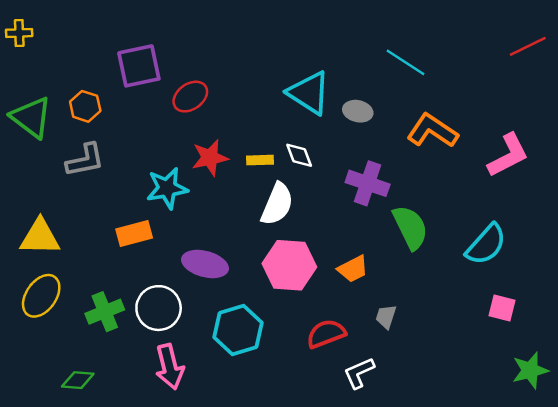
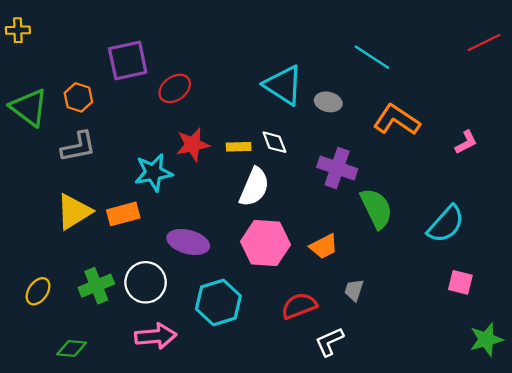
pink L-shape: (508, 155) -> (466, 142), size x0.6
yellow triangle: (40, 237) -> (74, 212), moved, turned -33
yellow ellipse: (41, 296) -> (38, 291), moved, size x0.7
pink arrow: (170, 367) -> (156, 336), turned -81

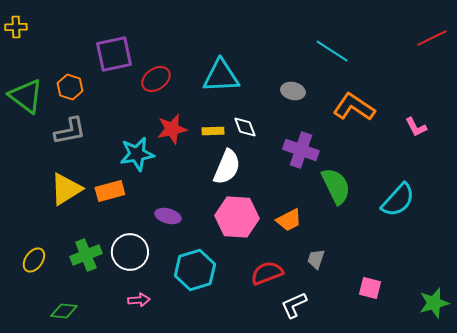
cyan triangle: (283, 85) -> (221, 76), moved, turned -36
pink L-shape: (466, 142) -> (416, 127), turned 90
purple ellipse: (188, 242) -> (168, 216), size x0.7
pink square: (460, 282) -> (370, 288), moved
pink arrow: (156, 336) -> (139, 300), size x0.6

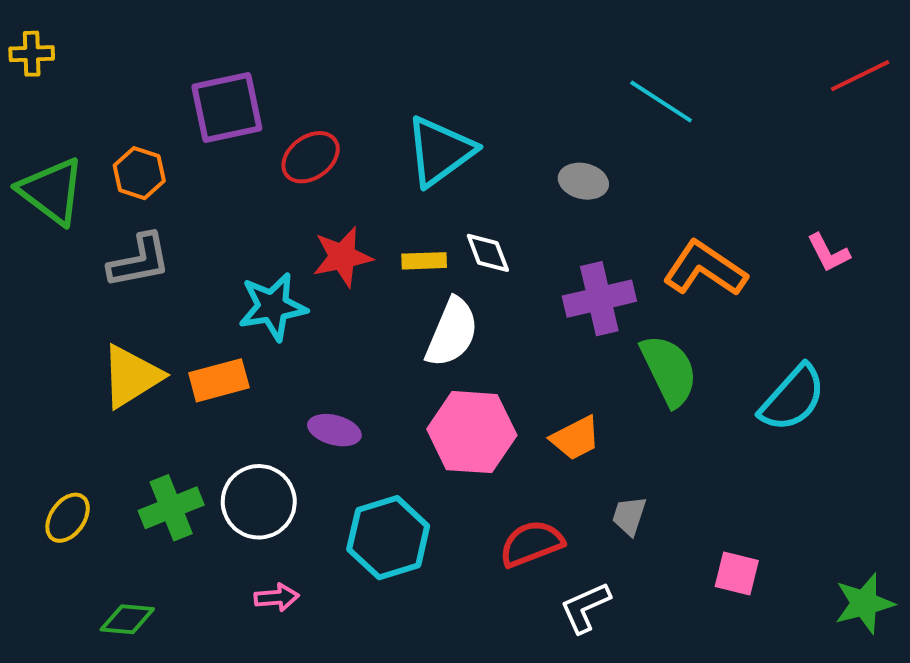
cyan triangle: (221, 76) -> (440, 151), turned -33
orange L-shape: (354, 107) -> (705, 269), moved
purple cross: (301, 150) -> (599, 299), turned -32

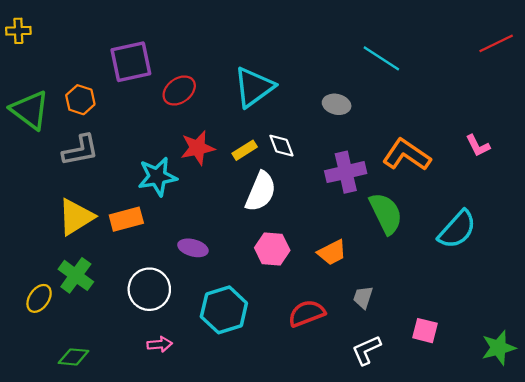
yellow rectangle: (424, 261) -> (245, 150), turned -30
pink hexagon: (472, 432) -> (272, 249), size x0.7
green cross: (171, 508) -> (76, 275), moved, turned -32
white L-shape: (585, 607) -> (366, 350), moved

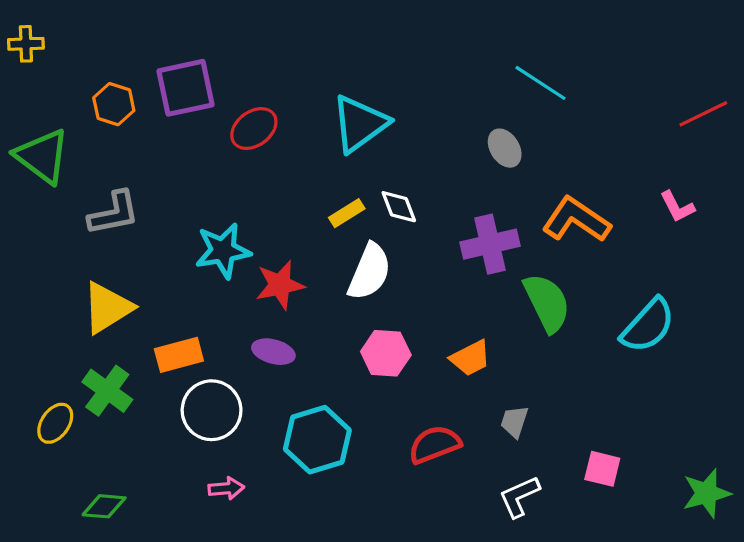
red line: (496, 43) -> (703, 114), moved
orange hexagon: (80, 100) -> (114, 104), moved
gray ellipse: (337, 104) -> (505, 148), moved, turned 45
red star: (198, 148) -> (280, 285), moved
orange rectangle: (126, 219) -> (179, 355), moved

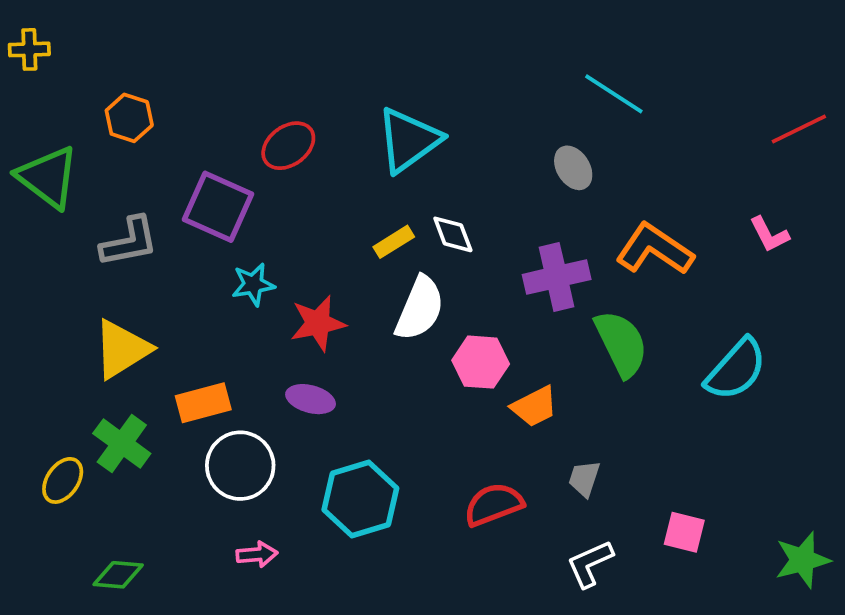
purple square: (185, 88) -> (218, 207), moved, turned 36
cyan star: (223, 251) -> (253, 284), size x0.7
pink hexagon: (386, 353) -> (481, 362), moved

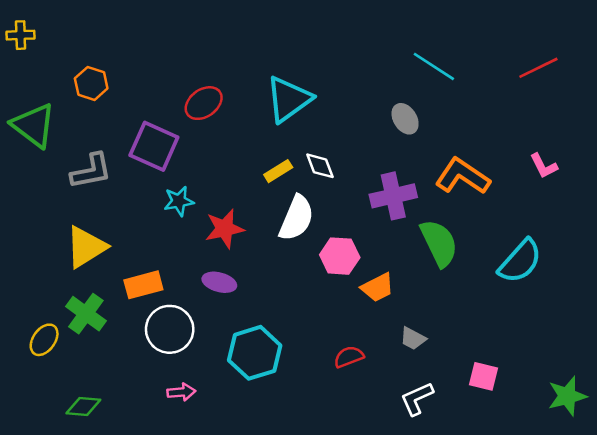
red line: (799, 129) -> (538, 68), moved
gray trapezoid: (584, 479) -> (413, 338), turned -80
red semicircle: (494, 505) -> (349, 357), size x0.7

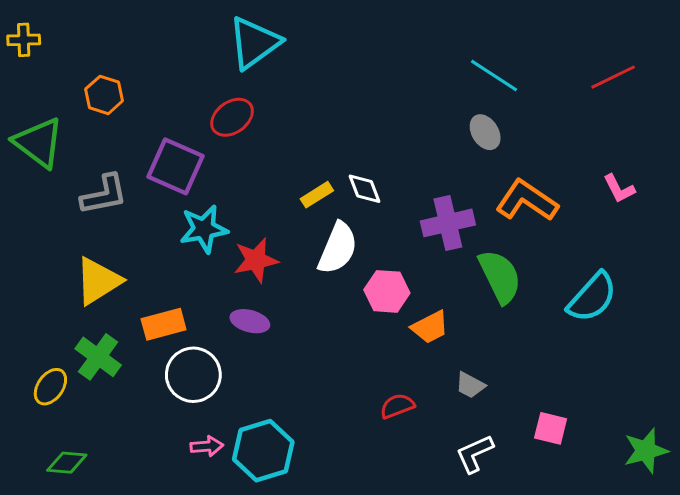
cyan triangle: (289, 99) -> (254, 43), moved
gray ellipse: (405, 119) -> (485, 132), moved
cyan star: (179, 201) -> (204, 229), size x1.4
cyan hexagon: (255, 353) -> (263, 451), moved
green diamond: (83, 406) -> (67, 463), moved

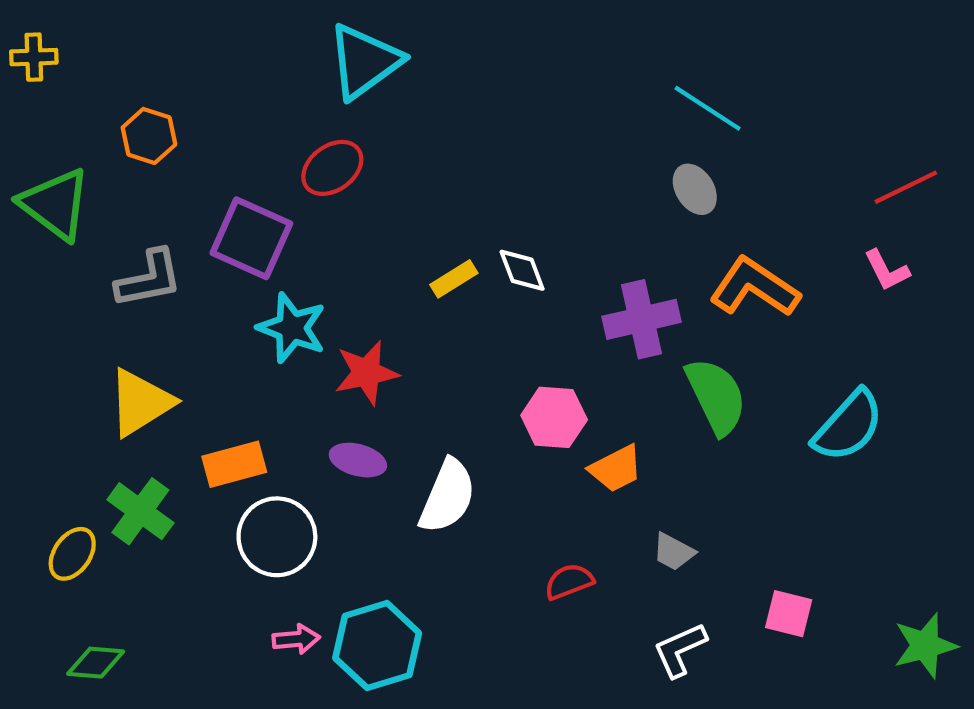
red line: (613, 77) -> (906, 187), moved
cyan star: (204, 229) -> (292, 328), turned 30
white semicircle: (338, 248) -> (447, 496), moved

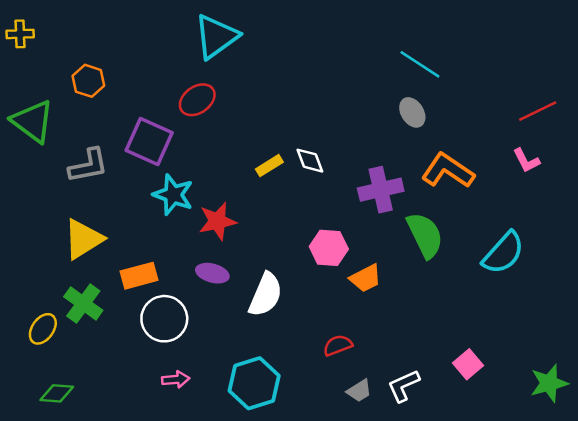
gray trapezoid: (673, 552) -> (359, 391), moved, turned -60
pink square: (789, 614) -> (468, 364), turned 36
cyan hexagon: (377, 646) -> (254, 383), moved

